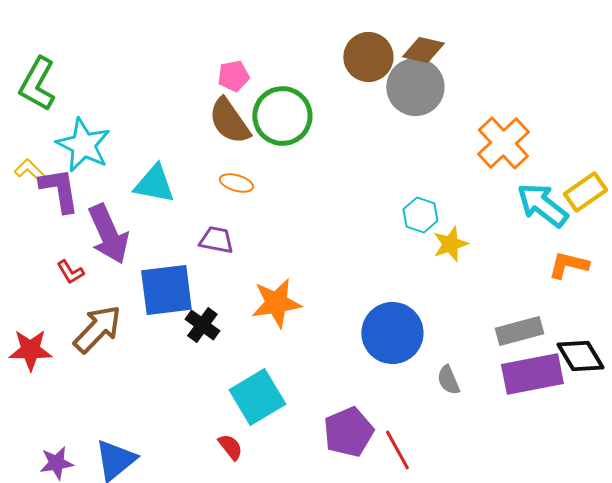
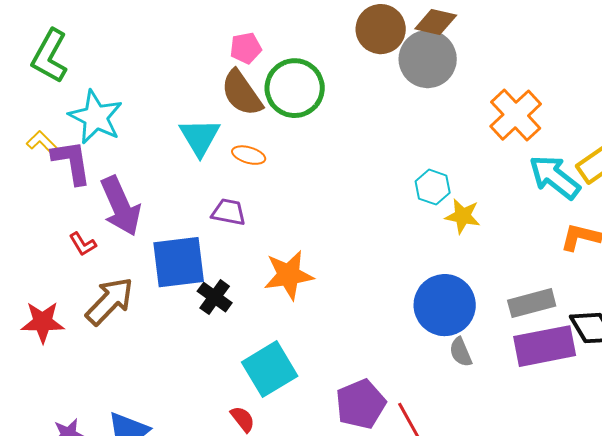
cyan triangle: (154, 184) -> (200, 137), moved, turned 48
yellow star: (450, 244) -> (463, 216), turned 30
blue circle: (392, 333) -> (445, 305), moved

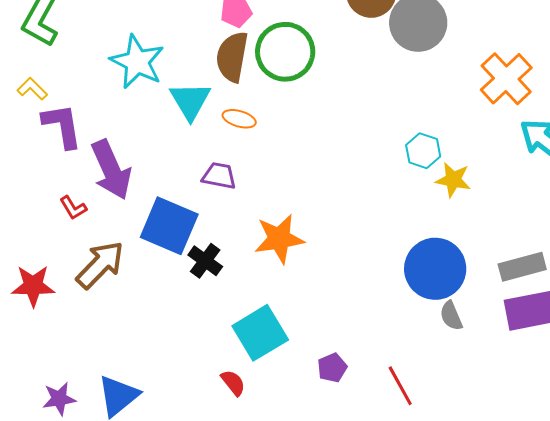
brown semicircle: (242, 93) -> (232, 57), turned 45
cyan star: (96, 117) -> (137, 62), moved
yellow L-shape: (42, 142) -> (32, 89), moved
blue square: (179, 262) -> (169, 226), turned 30
purple pentagon: (361, 404) -> (332, 368), moved, size x0.6

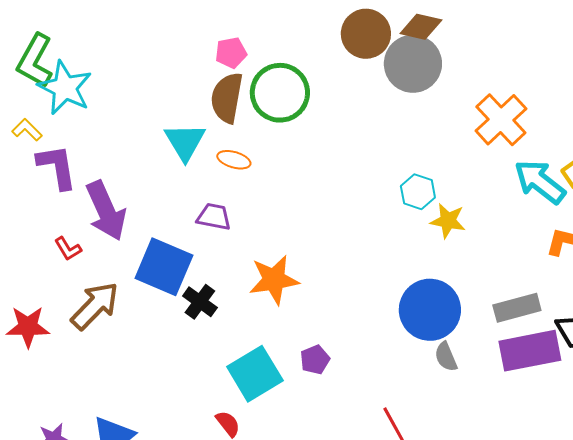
cyan star: (137, 62) -> (65, 88), moved
purple pentagon: (332, 368) -> (315, 360), moved

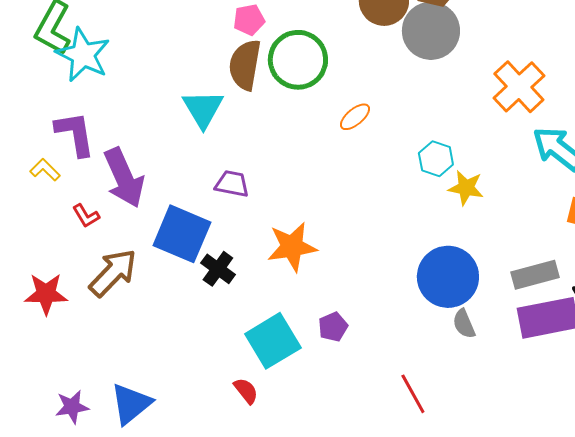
yellow L-shape: (27, 130) -> (45, 170), moved
orange ellipse: (234, 160) -> (355, 117), moved, turned -56

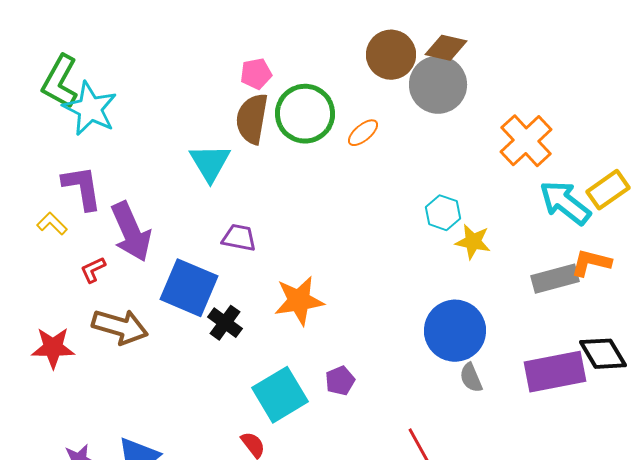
orange ellipse: (355, 117) -> (363, 133), moved
red L-shape: (86, 216) -> (93, 270), turned 96
brown arrow: (113, 273) -> (120, 327), turned 62
gray rectangle: (535, 275) -> (555, 279), moved

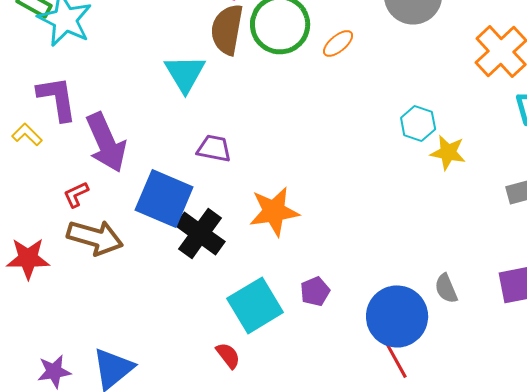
red L-shape: (93, 270) -> (76, 194), moved
black cross: (225, 323) -> (200, 233), size x1.4
blue circle: (455, 331) -> (397, 316), moved

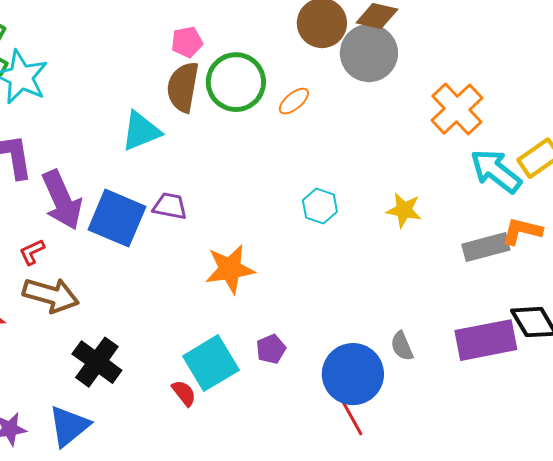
cyan triangle: (185, 73) -> (141, 131), turned 39
cyan hexagon: (418, 123) -> (320, 206), moved
blue square: (164, 198) -> (117, 218), moved
black cross: (200, 233) -> (97, 362), moved
red semicircle: (228, 355) -> (184, 393), moved

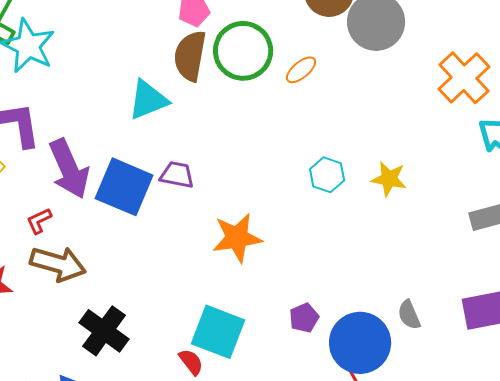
yellow star: (404, 210) -> (389, 179), moved
purple pentagon: (271, 349) -> (304, 318), moved
cyan square: (211, 363) -> (218, 332), turned -38

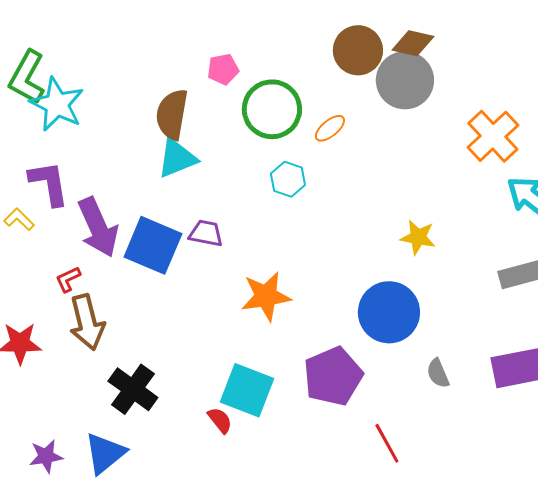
brown semicircle: (190, 56) -> (172, 114), moved
cyan hexagon: (327, 175) -> (288, 179), moved
brown arrow: (58, 264) -> (87, 322), turned 60
purple pentagon: (304, 318) -> (333, 376), size x2.0
blue circle: (360, 343) -> (389, 312), moved

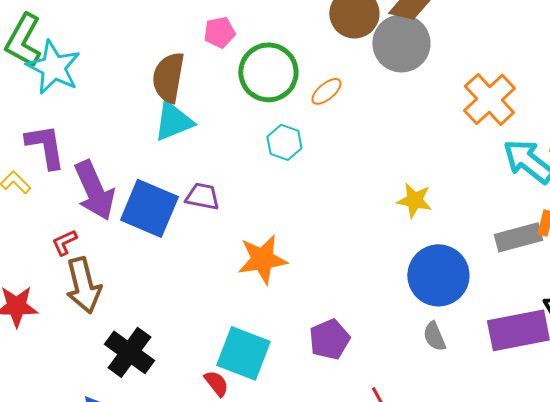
blue circle: (389, 312) -> (438, 275), moved
purple pentagon: (333, 376) -> (329, 339), size x0.7

